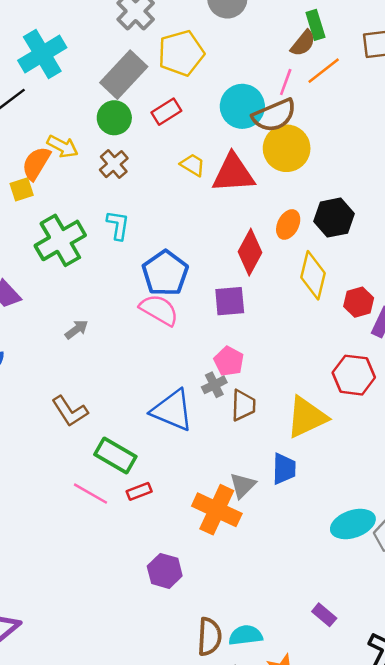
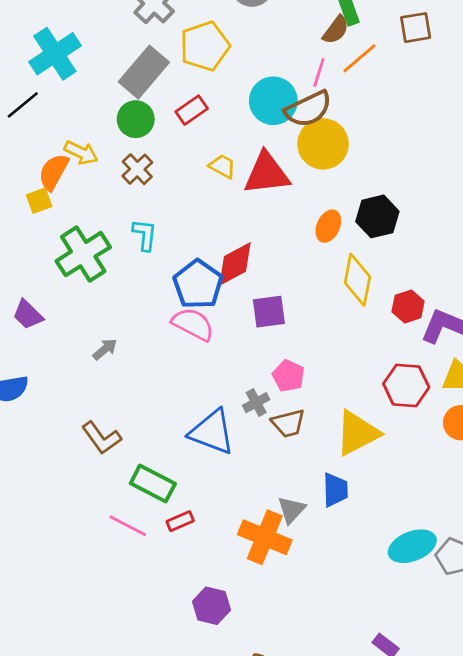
red diamond: (250, 252) -> (235, 264), moved, turned 36
pink pentagon: (229, 361) -> (288, 376), moved
brown trapezoid: (243, 405) -> (288, 423), turned 76

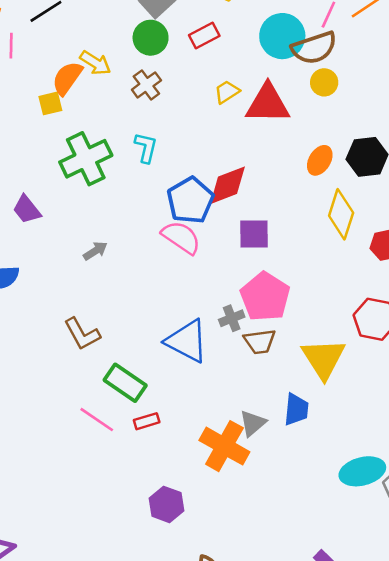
yellow circle: (323, 144) -> (324, 82), size x0.6
yellow trapezoid: (222, 166) -> (227, 92), turned -68
pink pentagon: (288, 376) -> (265, 297), size x1.6
yellow triangle: (357, 433) -> (323, 359), turned -42

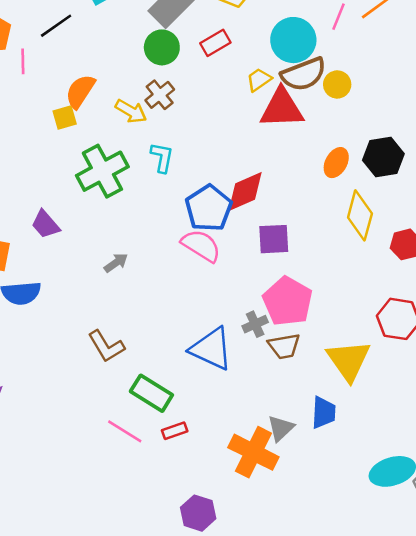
brown semicircle: (314, 48) -> (304, 74), moved
yellow arrow: (95, 63) -> (131, 111), moved
yellow trapezoid: (227, 92) -> (259, 80), moved

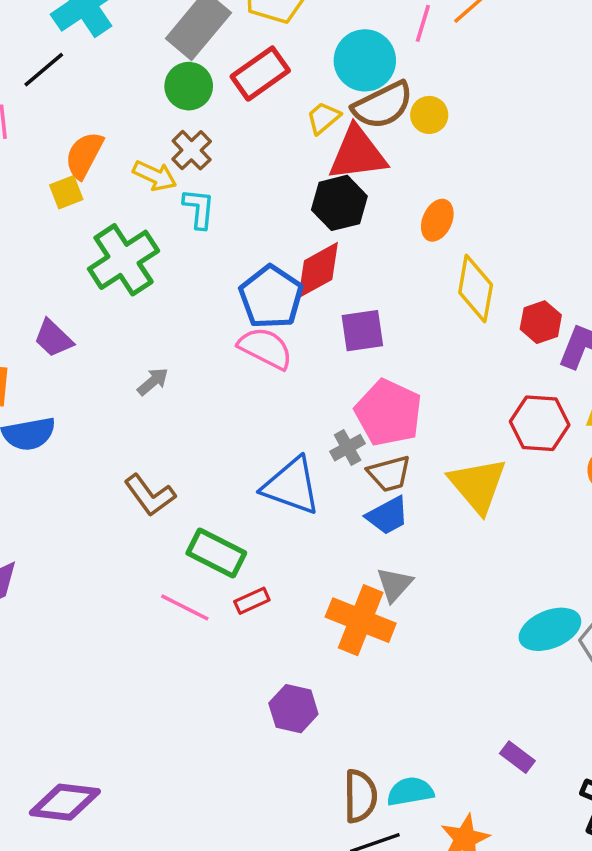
red rectangle: (215, 43) -> (260, 74), size x1.4
cyan L-shape: (162, 157) -> (199, 209), moved
black hexagon: (383, 157) -> (339, 203), moved
blue trapezoid: (324, 413) -> (388, 516), moved, turned 64

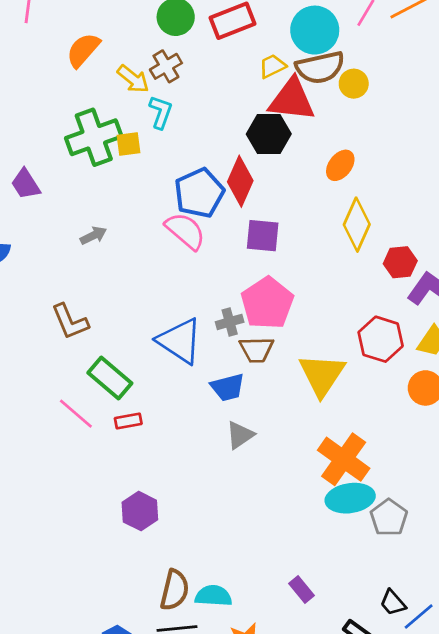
yellow square: (66, 192) -> (128, 144), moved
red diamond: (318, 270) -> (240, 181), turned -51
blue trapezoid: (388, 516) -> (228, 387), moved
orange cross: (361, 620) -> (344, 459), moved

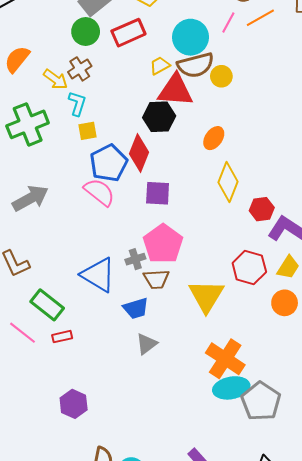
yellow square: (128, 144) -> (87, 131), moved
gray arrow: (93, 235) -> (30, 198), size x1.8
gray pentagon: (389, 518) -> (261, 401), size x1.4

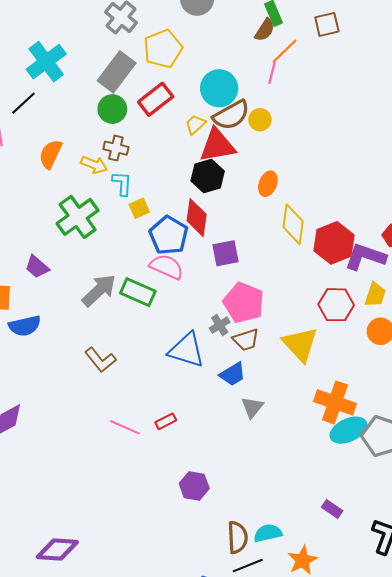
pink line: (228, 23) -> (272, 73), moved
brown cross: (80, 69) -> (116, 148), turned -30
red hexagon: (262, 209) -> (334, 243), size x1.6
green rectangle: (47, 305) -> (138, 292), moved

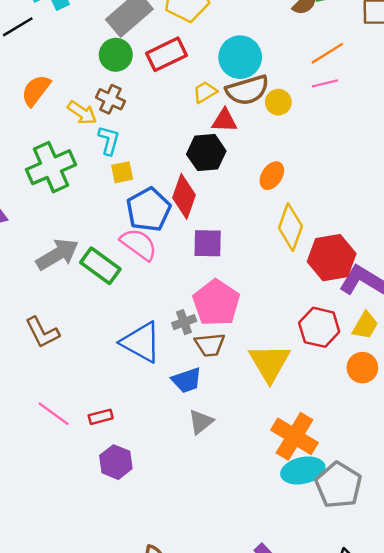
orange line: (284, 51) -> (327, 53), moved
pink line: (272, 73) -> (325, 83), moved, turned 50
red triangle: (217, 145) -> (224, 121), size x0.6
purple hexagon: (194, 486) -> (116, 462), moved

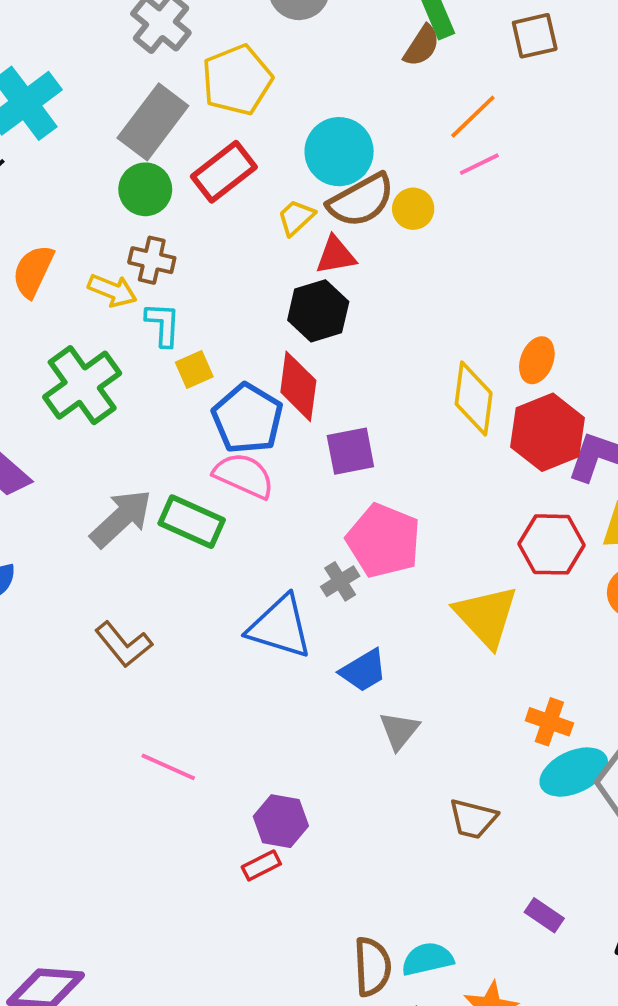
orange ellipse: (272, 176) -> (537, 360), moved
brown trapezoid: (210, 345) -> (473, 819), moved, turned 32
red rectangle: (101, 417) -> (261, 865), moved
orange cross: (294, 436) -> (549, 722), size x0.6

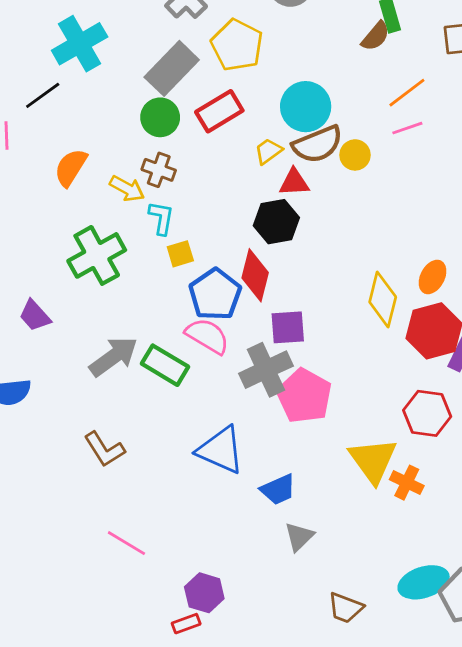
yellow pentagon: (237, 80) -> (237, 45), turned -30
gray cross: (340, 581) -> (266, 370), moved, size x1.8
orange cross: (549, 722) -> (407, 483), moved

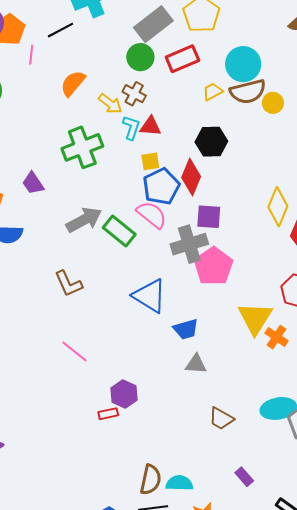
red triangle: (294, 182) -> (150, 126), moved
yellow square: (180, 254) -> (150, 161), moved
gray triangle: (299, 537) -> (196, 364), turned 40

